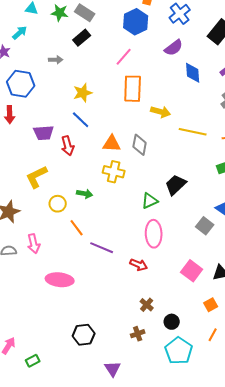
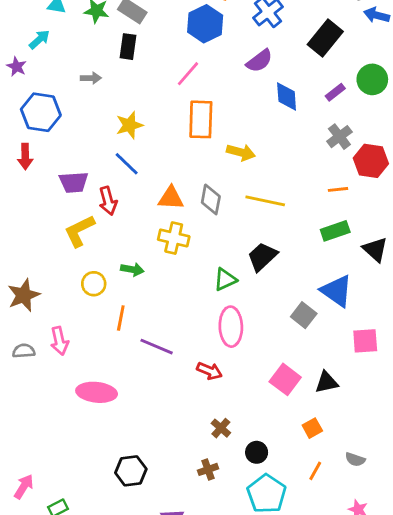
black rectangle: (82, 38) -> (128, 47), turned -42
yellow line: (193, 132) -> (265, 201), moved
yellow L-shape: (37, 177) -> (79, 231), moved
orange line: (77, 228) -> (121, 318), turned 48

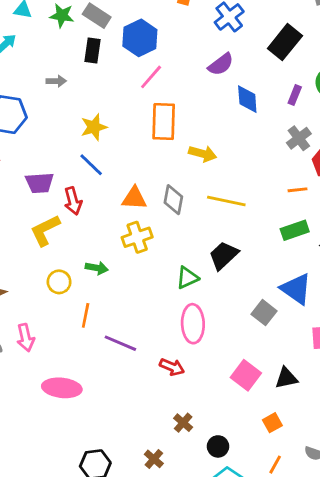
blue hexagon: (205, 24) -> (140, 38), moved
purple rectangle: (335, 92) -> (295, 95), turned -30
yellow cross: (174, 238) -> (137, 237), turned -32
brown cross: (208, 469) -> (154, 459), moved, turned -30

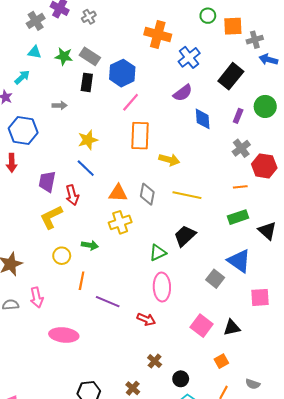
purple trapezoid: (40, 183) -> (47, 182), turned 105

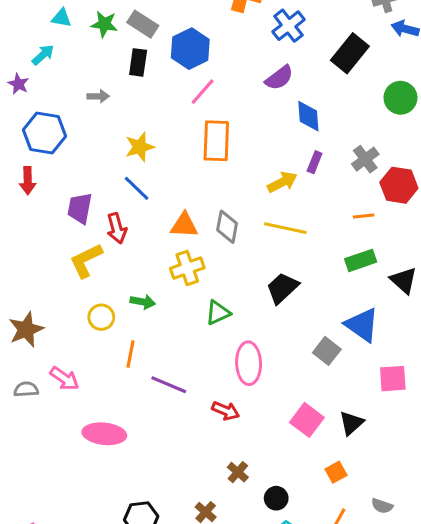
purple rectangle: (238, 116) -> (315, 162), moved
yellow arrow: (169, 160) -> (282, 182), moved, turned -42
green triangle: (158, 253) -> (218, 313), moved
pink arrow: (37, 297) -> (64, 379), turned -42
black triangle: (232, 328) -> (351, 423), turned -30

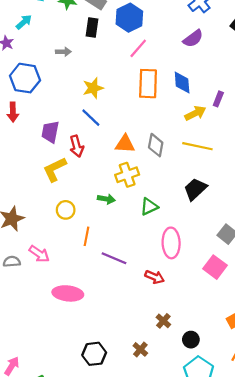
blue diamond: (308, 116) -> (182, 82), moved
green arrow: (143, 302) -> (106, 199), moved
pink square: (307, 420) -> (215, 267), moved

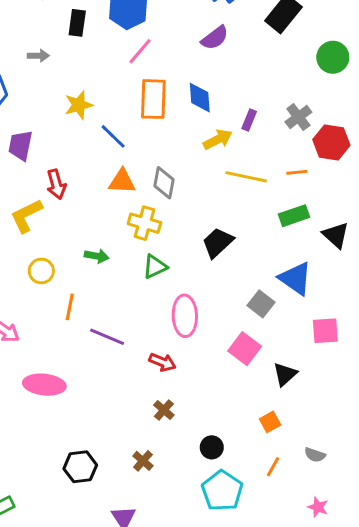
blue line: (91, 118) -> (113, 136), moved
purple trapezoid: (50, 132) -> (20, 145), moved
yellow line: (197, 146) -> (246, 177), moved
yellow cross: (127, 175) -> (144, 223), moved, turned 35
brown cross: (163, 321) -> (164, 410), moved

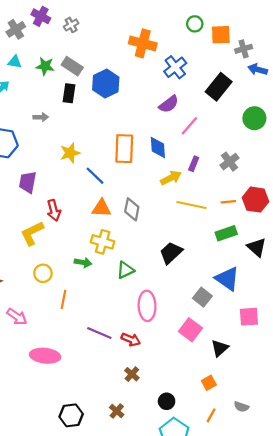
pink line: (140, 51) -> (189, 126), moved
red hexagon: (331, 142) -> (255, 200), moved
yellow cross: (144, 223) -> (103, 242), moved
purple line: (107, 337) -> (99, 333), moved

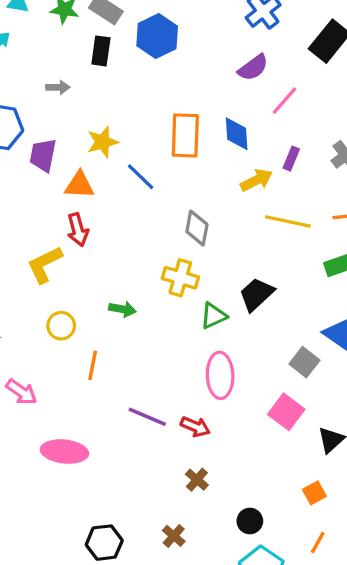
purple trapezoid: (28, 182) -> (43, 155), moved
orange triangle: (101, 208) -> (79, 185), moved
yellow cross: (103, 242) -> (180, 278), moved
green triangle: (125, 270) -> (213, 316), moved

